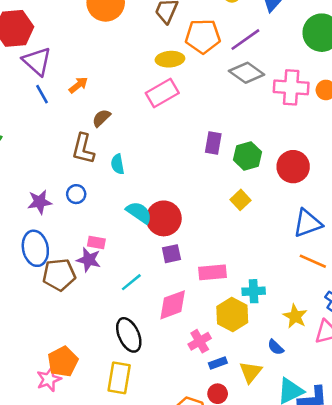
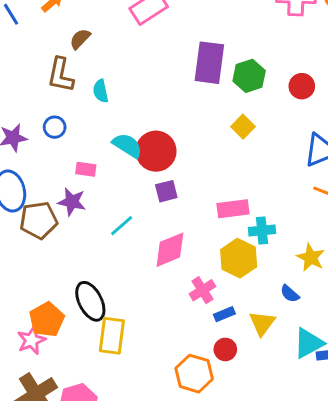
purple rectangle: (213, 143) -> (209, 63), size x1.6
red circle: (293, 167) -> (302, 86), size x0.7
pink rectangle: (96, 243) -> (86, 169), moved
pink rectangle: (213, 272) -> (233, 209), moved
black ellipse: (129, 335) -> (90, 301), moved

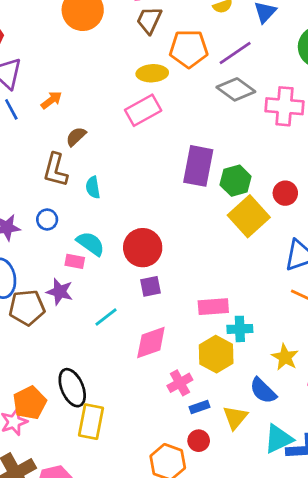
yellow square: (243, 127) -> (249, 216), moved, size x1.8
cyan semicircle: (127, 145) -> (91, 244), moved
blue semicircle: (290, 294) -> (263, 391), size x1.5

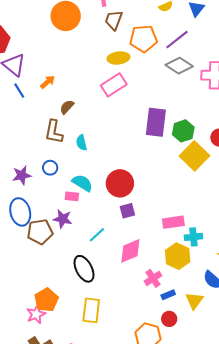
black ellipse: (72, 388) -> (84, 269), moved

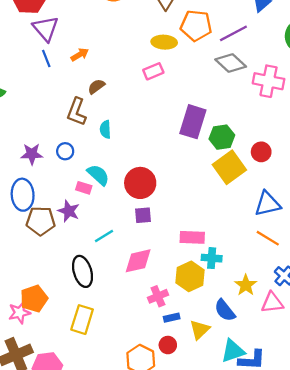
pink rectangle: (114, 85) -> (153, 71), size x0.7

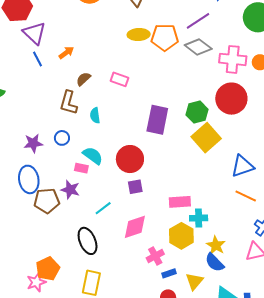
orange pentagon: (196, 26) -> (165, 37), moved
pink rectangle: (153, 71) -> (119, 79), moved, turned 48
purple rectangle: (193, 122) -> (157, 120), moved
red circle: (261, 152) -> (231, 99), moved, size x1.8
yellow star: (246, 285) -> (216, 245), moved

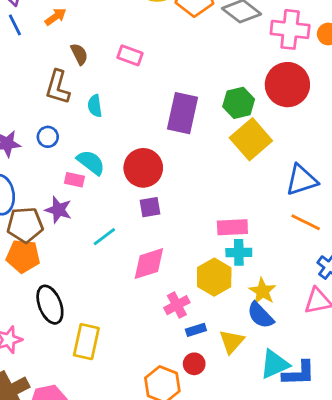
brown semicircle: (83, 79) -> (79, 54), turned 105
pink rectangle: (180, 202) -> (232, 227), moved
black ellipse: (88, 241) -> (50, 305), moved
orange pentagon: (48, 269) -> (23, 256), moved, turned 30

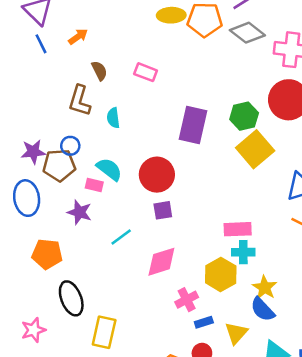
brown pentagon: (25, 225) -> (59, 165), moved

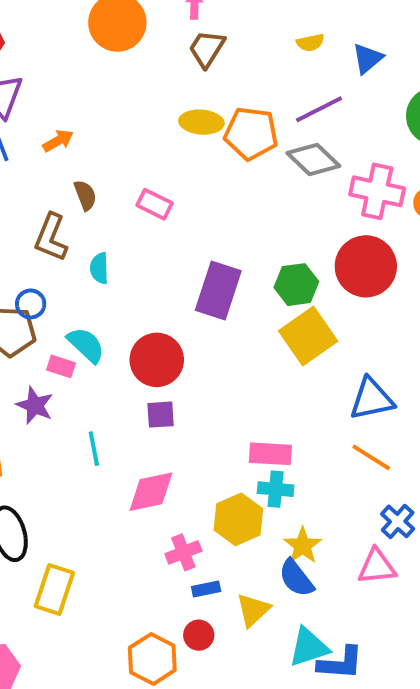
cyan line: (121, 237) -> (94, 449), turned -70

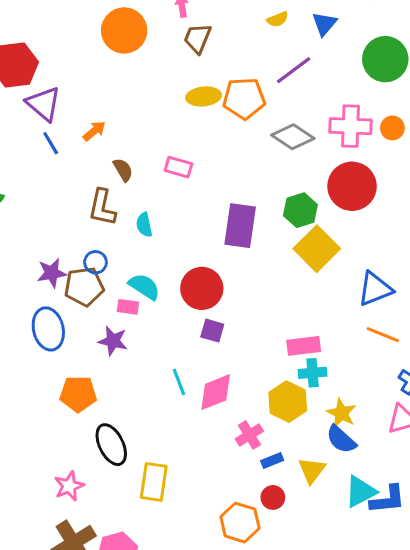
gray diamond: (313, 159) -> (293, 137), moved
purple square: (161, 415) -> (212, 331), turned 30
cyan line: (94, 449) -> (179, 382), moved

